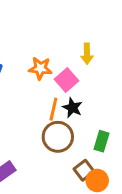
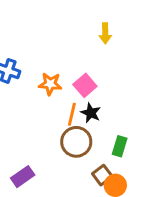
yellow arrow: (87, 54) -> (105, 33), moved
orange star: (40, 68) -> (50, 84), moved

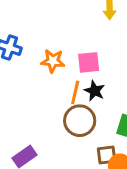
pink square: (85, 85) -> (89, 62), turned 35
brown square: (102, 175) -> (107, 155), turned 30

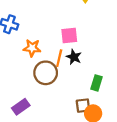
orange star: (53, 61) -> (32, 48), moved
brown circle: (80, 121) -> (46, 73), moved

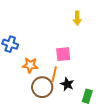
black star: (74, 57) -> (67, 84), moved

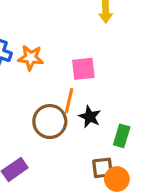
orange star: (30, 65) -> (31, 58), moved

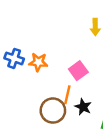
pink square: (83, 69) -> (78, 71), turned -30

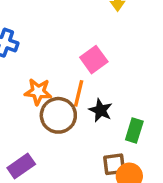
orange star: (38, 62) -> (38, 92), moved

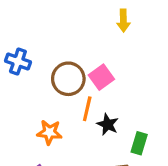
orange star: (38, 92) -> (49, 132), moved
brown circle: (58, 115) -> (68, 79), moved

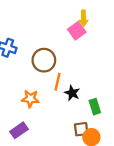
pink square: (101, 77) -> (77, 31), moved
green rectangle: (139, 143) -> (95, 107), turned -35

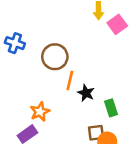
pink square: (77, 31) -> (117, 24), moved
orange star: (30, 99) -> (40, 112), moved, turned -30

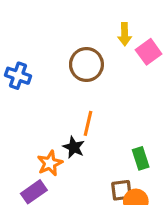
brown circle: (55, 57) -> (86, 65), moved
black star: (86, 93) -> (74, 147), moved

